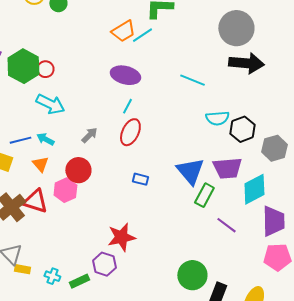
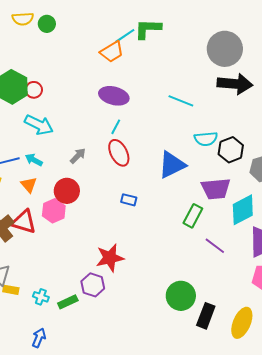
cyan line: (142, 35) -> (125, 36), moved
red ellipse: (130, 132) -> (119, 153), turned -52
blue triangle: (190, 171) -> (172, 165), moved, turned 44

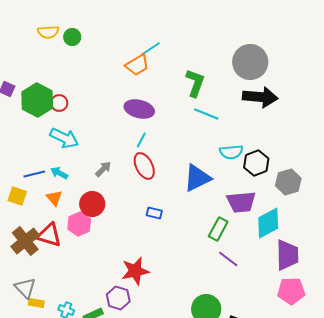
green L-shape: (148, 29) -> (195, 83), moved, turned 108
purple line: (215, 246) -> (228, 259), moved

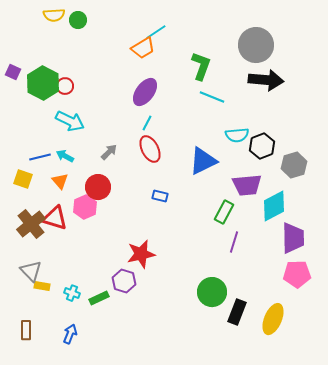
purple ellipse: (139, 109) -> (145, 92), turned -68
purple line: (228, 259) -> (234, 242), turned 70

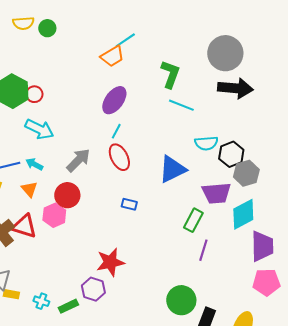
gray arrow: (109, 152) -> (78, 160), size x1.5
gray hexagon: (294, 165) -> (246, 173), moved

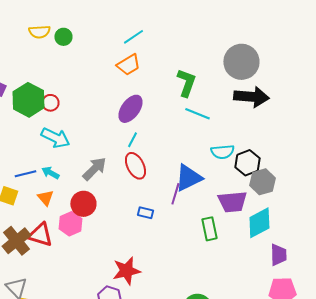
cyan line: (125, 40) -> (133, 37), moved
green rectangle: (193, 220) -> (209, 229), turned -40
purple trapezoid: (262, 246) -> (278, 255), size x0.7
purple line: (203, 250) -> (175, 194), moved

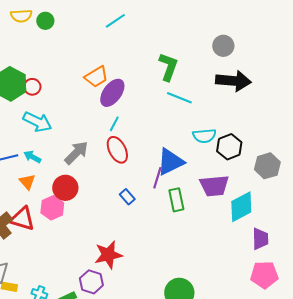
gray circle: (241, 62) -> (223, 46), size x0.6
orange trapezoid: (128, 65) -> (96, 77), moved
gray hexagon: (262, 182) -> (267, 166), moved
blue rectangle: (145, 213) -> (127, 197), turned 35
green rectangle: (209, 229) -> (176, 200), moved

